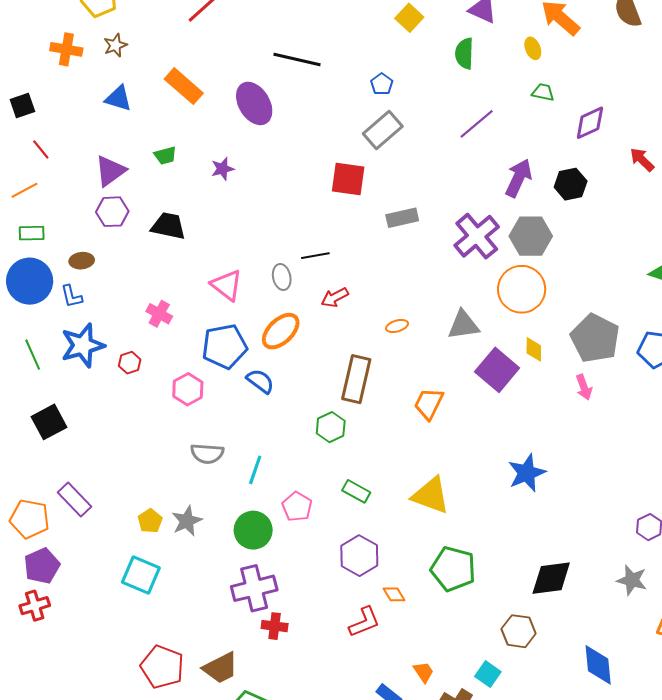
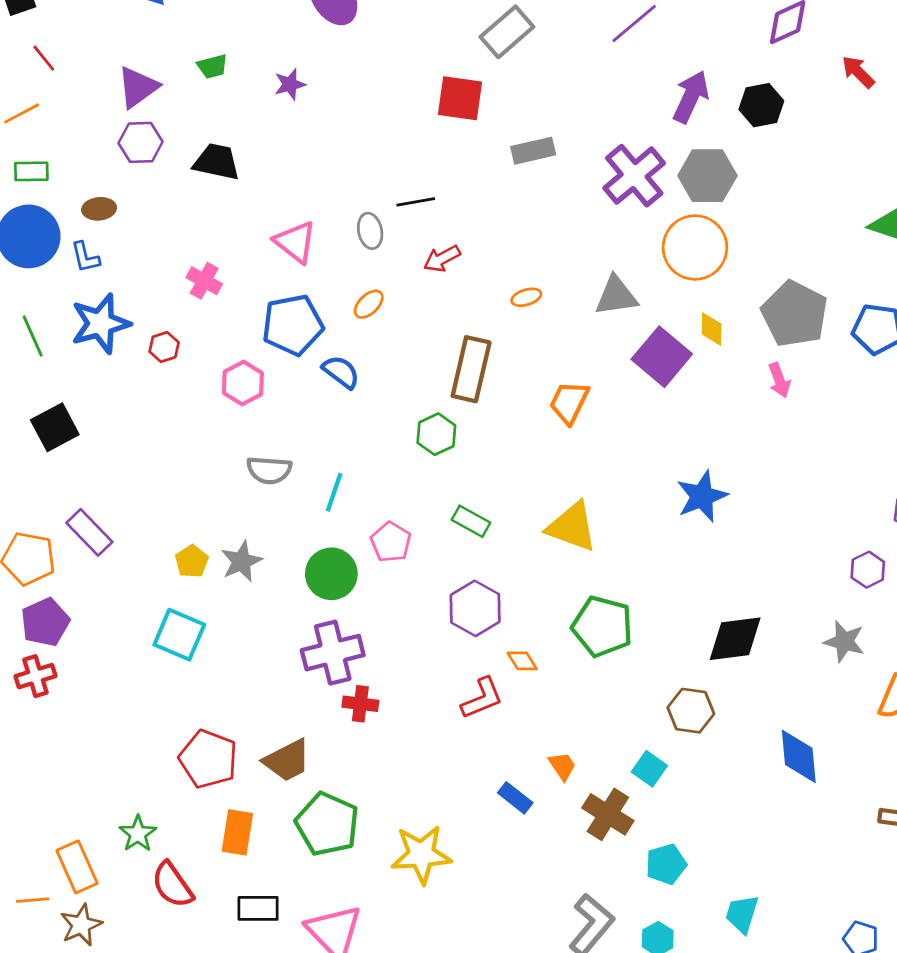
orange ellipse: (281, 331) -> (369, 304), size x0.6

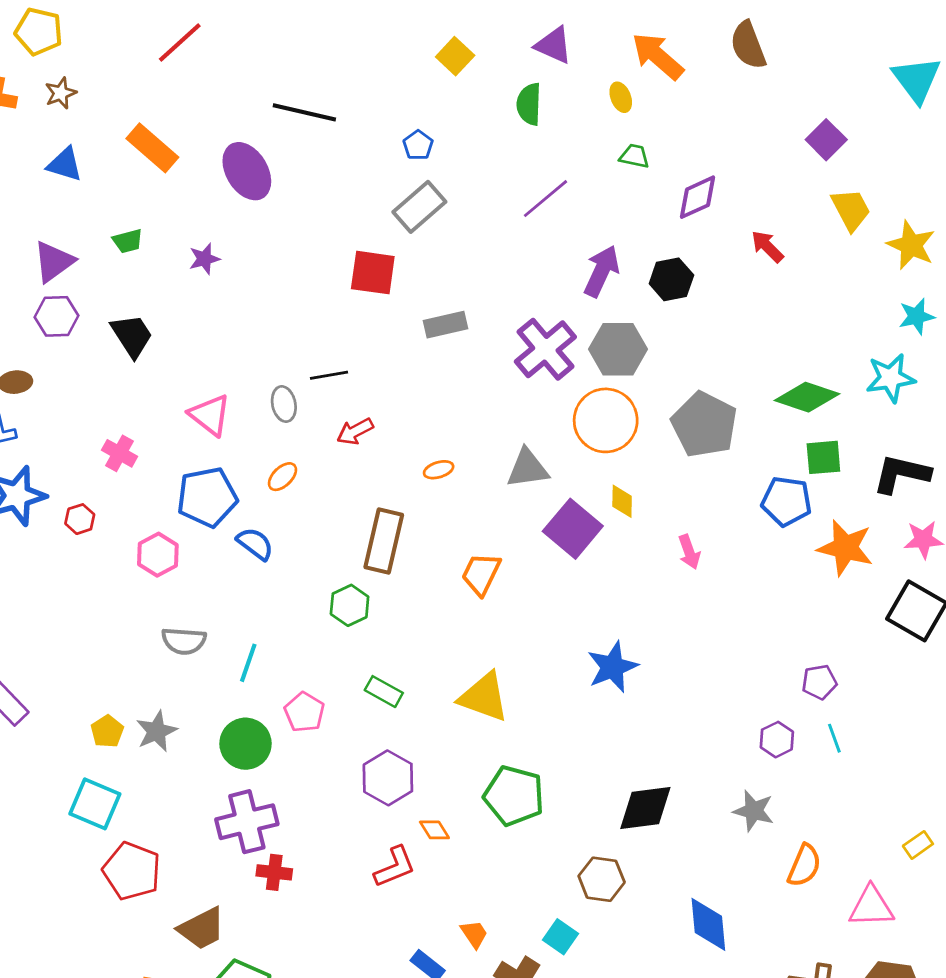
black trapezoid: (217, 162) -> (132, 336), turned 45
gray pentagon: (795, 314) -> (704, 425), moved
red pentagon: (208, 759) -> (132, 871), moved

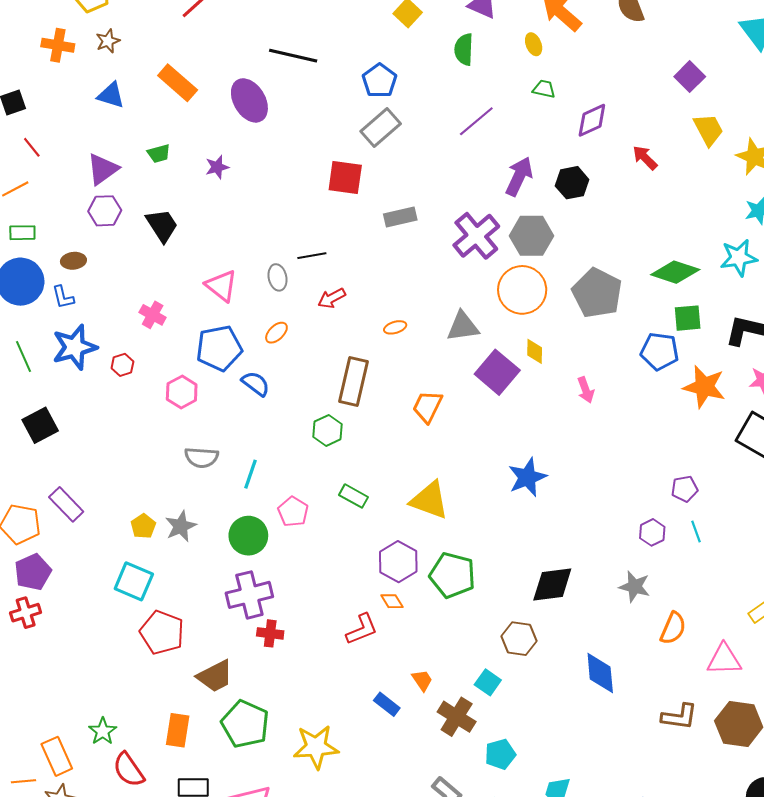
blue pentagon: (418, 145) -> (380, 81), size x1.5
purple hexagon: (388, 778) -> (398, 562), moved

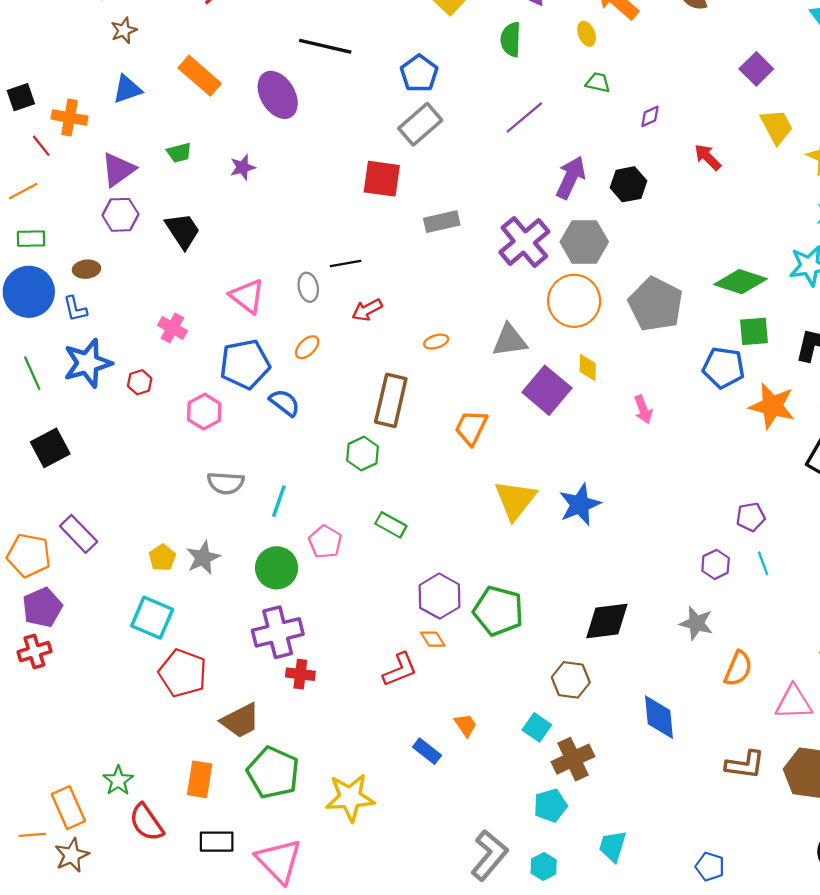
orange cross: (58, 45) -> (70, 118), moved
blue triangle: (111, 95) -> (127, 89), turned -36
purple diamond: (592, 120) -> (650, 116), size x0.6
yellow triangle: (429, 500) -> (515, 500), moved, turned 48
brown cross: (457, 717) -> (573, 759), moved, turned 33

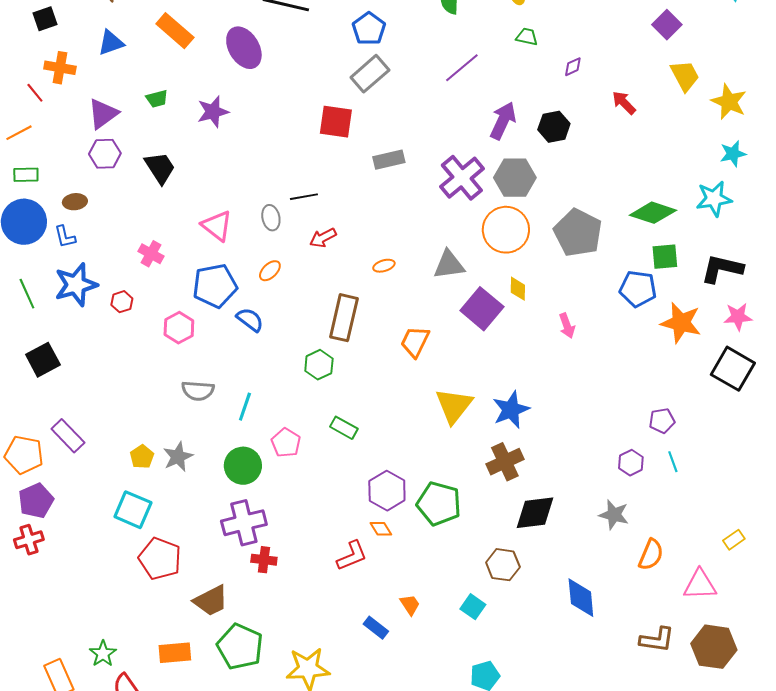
black square: (21, 97) -> (45, 19), moved
purple star: (243, 167) -> (213, 112), size x1.4
brown cross: (573, 759) -> (505, 462), moved
orange rectangle: (200, 779) -> (175, 653), turned 76

